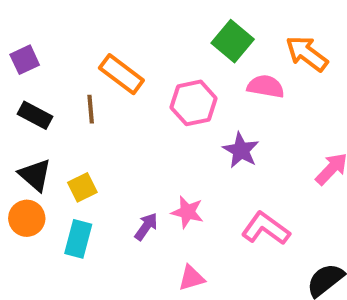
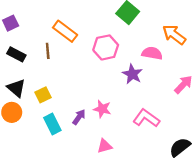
orange arrow: (307, 54) -> (174, 35), moved
pink semicircle: (266, 86) -> (152, 53), moved
cyan rectangle: (78, 239) -> (52, 124), moved, turned -42

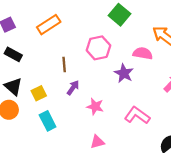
orange rectangle: (65, 31) -> (49, 25), moved, turned -70
brown line: (48, 51) -> (64, 64), moved
purple arrow: (79, 117) -> (73, 88), moved

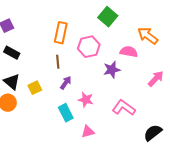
orange rectangle: (49, 25) -> (61, 33), moved, turned -45
purple star: (124, 73) -> (112, 70), turned 30
cyan rectangle: (48, 121) -> (66, 113), moved

